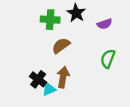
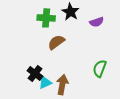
green semicircle: (108, 59) -> (100, 68), moved
brown arrow: (63, 77) -> (62, 85), moved

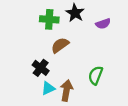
green semicircle: (100, 68) -> (96, 75), moved
black cross: (35, 74) -> (41, 68), moved

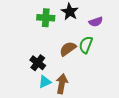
brown semicircle: (60, 45) -> (68, 49), moved
green semicircle: (96, 75) -> (86, 45), moved

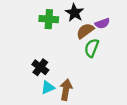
brown semicircle: (68, 49) -> (85, 31), moved

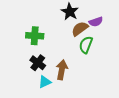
green cross: (49, 19) -> (35, 36), moved
brown arrow: (66, 90) -> (62, 70), moved

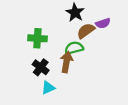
green semicircle: (86, 45) -> (74, 48), moved, turned 54
brown arrow: (62, 70) -> (66, 62), moved

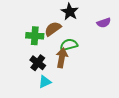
purple semicircle: (103, 23) -> (104, 23), moved
brown semicircle: (86, 31) -> (53, 29), moved

